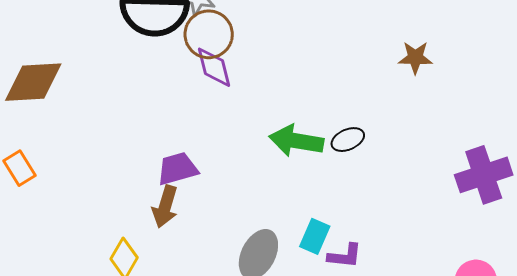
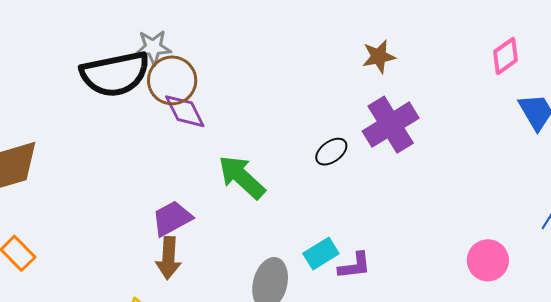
green arrow: (296, 141) -> (242, 177), moved, turned 46
purple cross: (484, 175) -> (391, 125), moved
cyan rectangle: (315, 236) -> (321, 253), turned 48

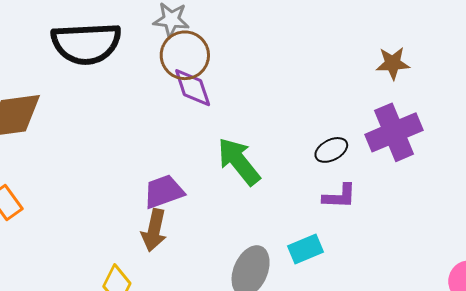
black semicircle: (115, 74) -> (86, 43), moved
purple L-shape: (355, 266) -> (340, 196), moved

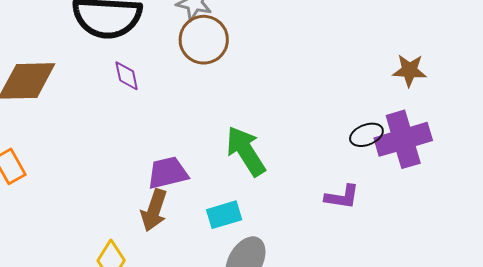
purple diamond: (193, 88) -> (127, 76), moved, size x0.7
black ellipse: (331, 150) -> (366, 135), moved
cyan rectangle: (305, 249) -> (224, 215), moved

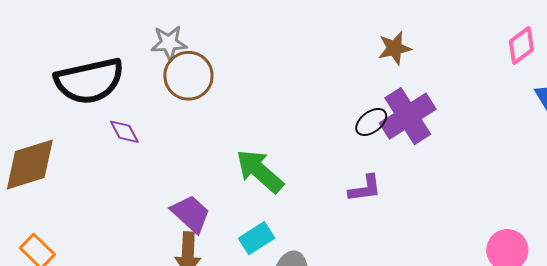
purple trapezoid: (168, 173) -> (191, 214), turned 72

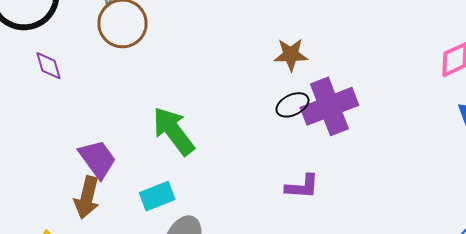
brown star: (395, 48) -> (291, 55), moved
purple L-shape: (365, 188) -> (302, 187), moved

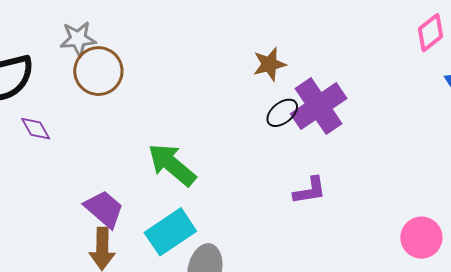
cyan rectangle: (157, 196) -> (170, 232), size x1.4

